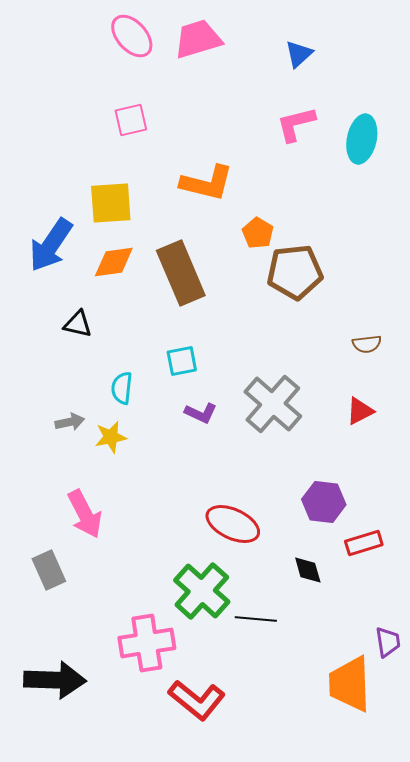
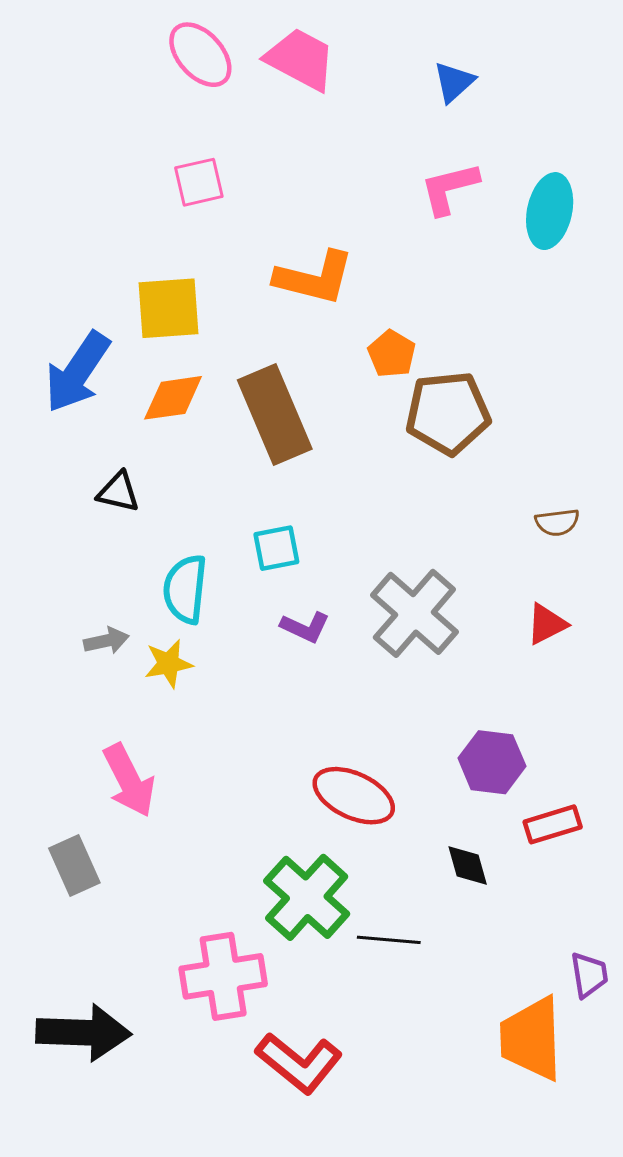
pink trapezoid: (198, 39) -> (301, 59), turned 45
cyan semicircle: (122, 388) -> (185, 589), size x1.4

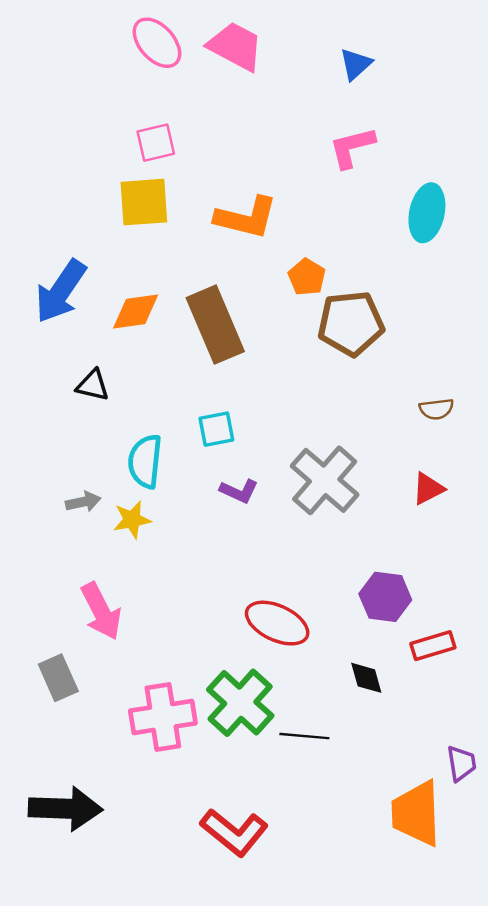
cyan ellipse: (550, 211) -> (427, 213), moved
yellow square: (168, 308) -> (144, 202), moved
pink cross: (223, 976) -> (163, 717), moved

